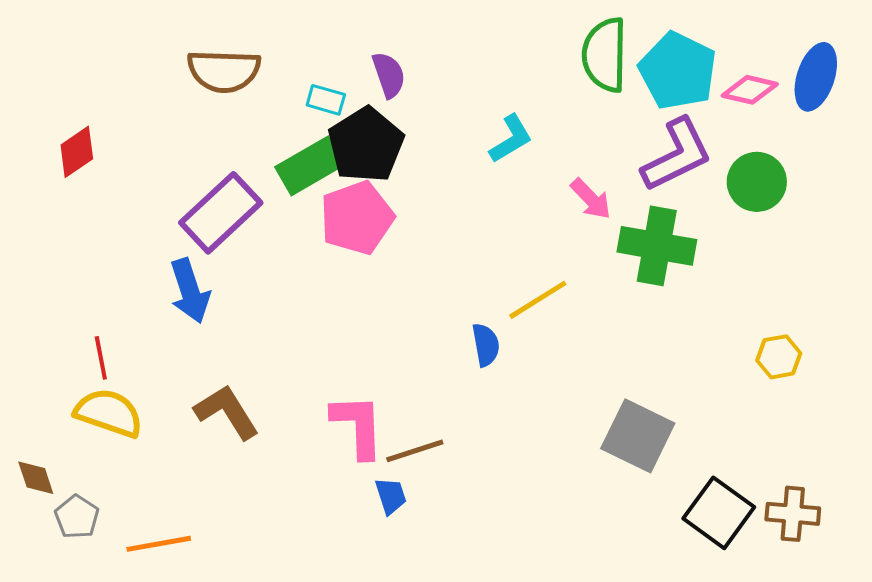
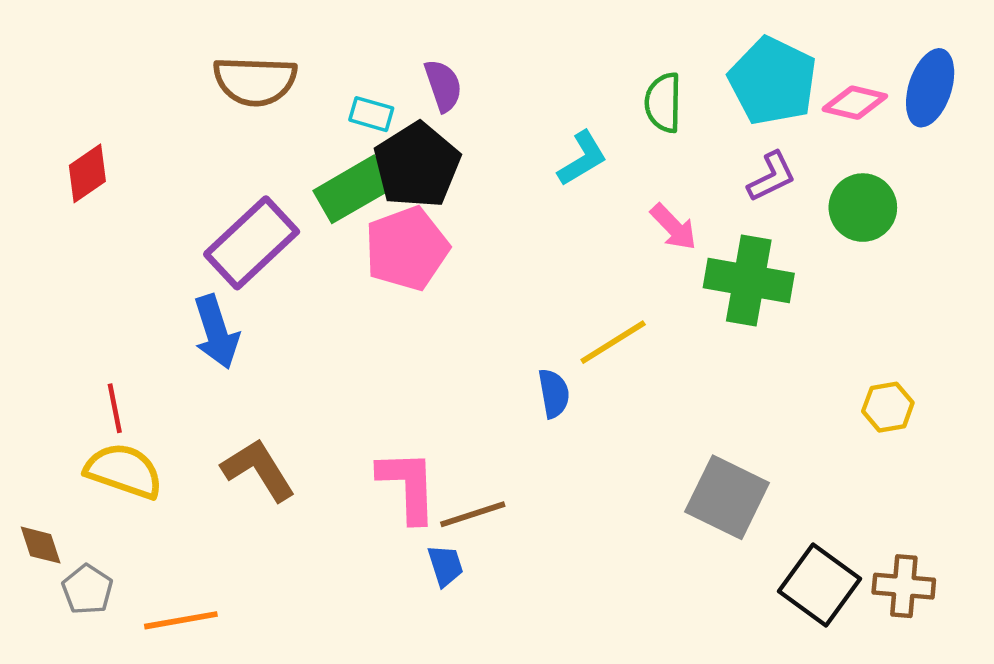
green semicircle: (605, 55) -> (663, 103), moved, size x0.7
purple L-shape: (677, 155) -> (772, 177), size x0.6

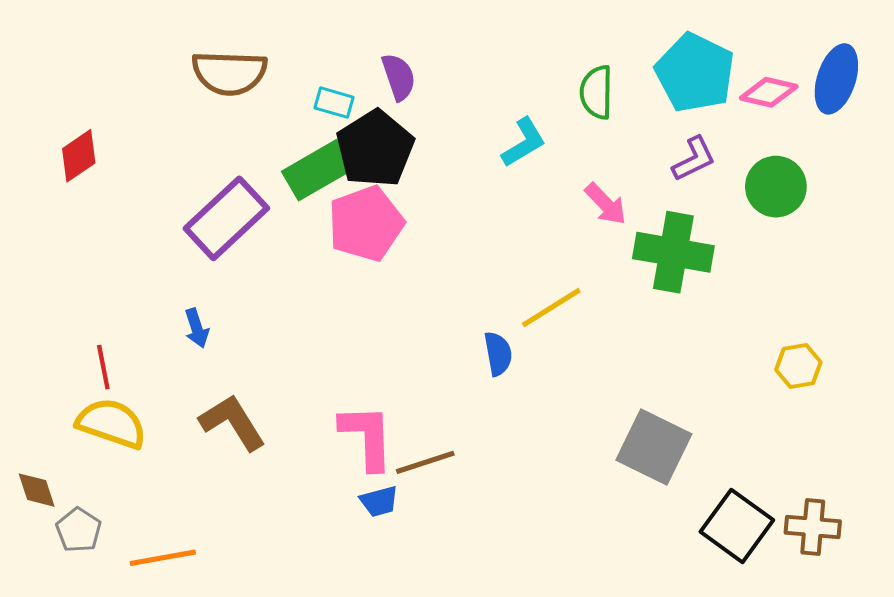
blue arrow: (216, 332) -> (197, 328), moved, size x0.6
blue trapezoid: (445, 566) -> (379, 501), moved, turned 93

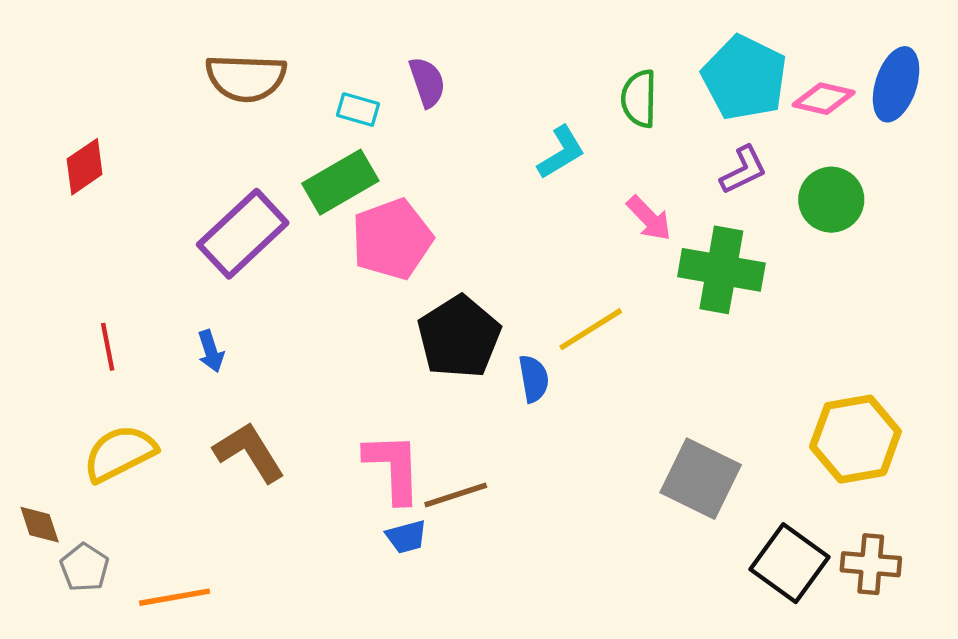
black pentagon: (375, 149) -> (459, 337), moved
yellow hexagon: (798, 366) -> (855, 439), moved, size x1.8
red line: (103, 367) -> (108, 347), moved
yellow semicircle: (112, 423) -> (120, 453), turned -46

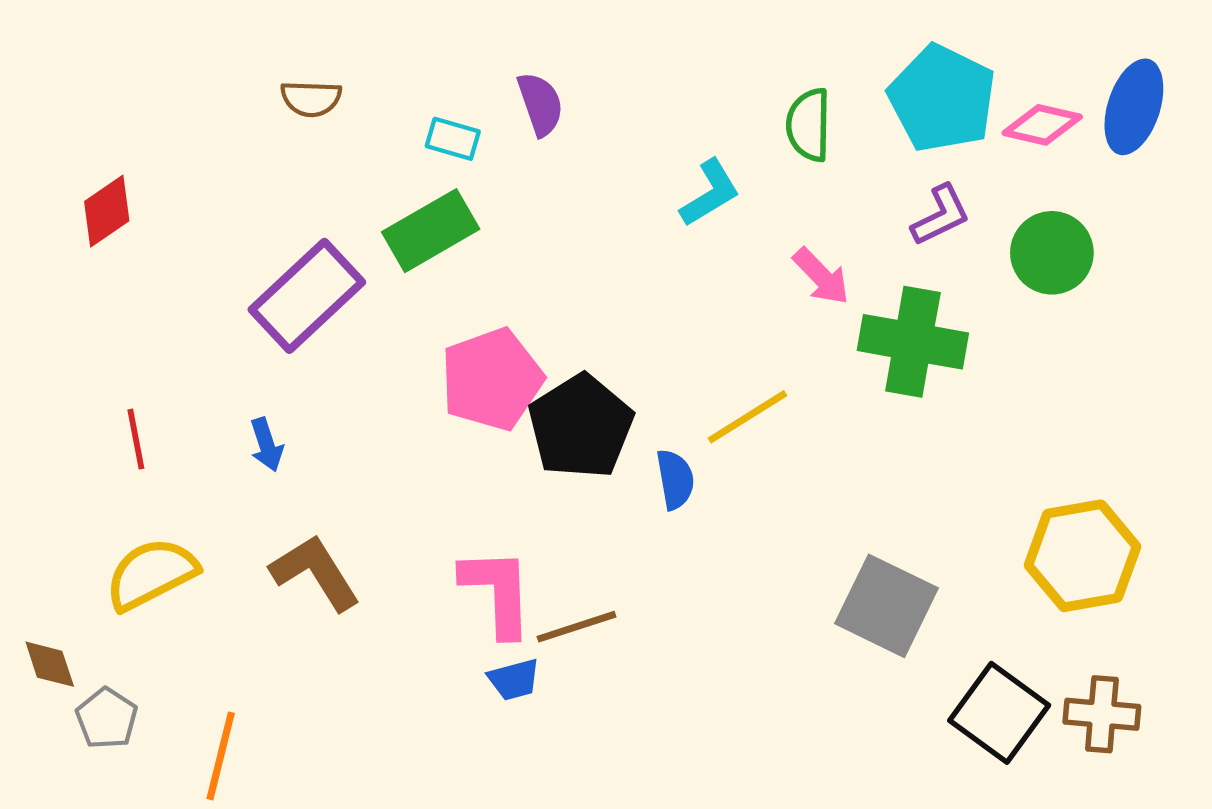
brown semicircle: (246, 78) -> (311, 98), size x0.6
pink pentagon: (392, 239) -> (492, 379), moved
orange line: (175, 597) -> (221, 756), turned -66

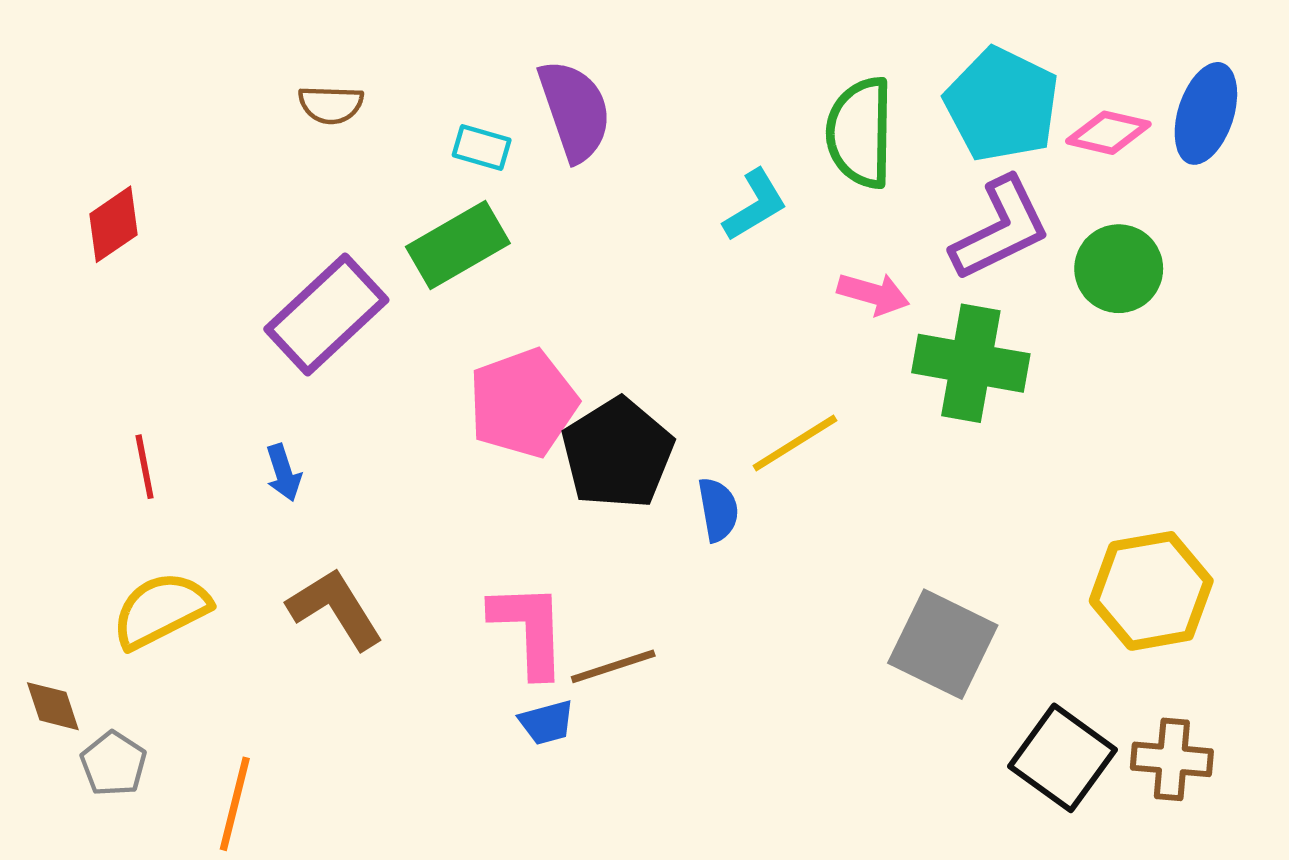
purple semicircle: (540, 104) -> (575, 110), size x1.5
green semicircle: (809, 125) -> (860, 133), size x1.4
purple L-shape: (941, 215) -> (1000, 229), size x1.6
pink arrow: (821, 276) -> (873, 294), turned -30

